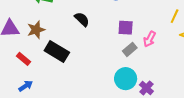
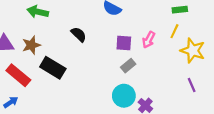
pink arrow: (150, 39) -> (149, 40), moved
red rectangle: (24, 59) -> (18, 75), size x1.6
blue arrow: (26, 86) -> (11, 102), moved

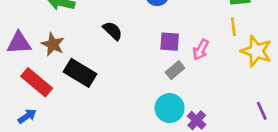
yellow line: (174, 31) -> (233, 27), turned -32
pink arrow: (149, 40) -> (201, 50), moved
brown star: (31, 45) -> (53, 44), turned -30
purple line: (192, 85) -> (262, 111), moved

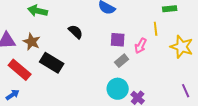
yellow line: (233, 27) -> (156, 29), moved

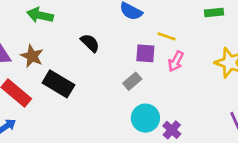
yellow line: (156, 29) -> (167, 36), moved, turned -64
gray rectangle: (122, 61) -> (132, 81), moved

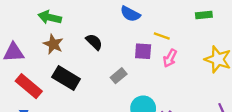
brown star: (32, 56) -> (53, 44), moved
gray rectangle: (132, 81) -> (119, 76), moved

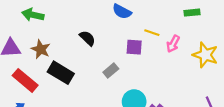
green arrow: (50, 17) -> (33, 15), moved
brown star: (53, 44) -> (41, 49), moved
pink arrow: (170, 58) -> (173, 44), moved

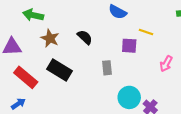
pink arrow: (173, 44) -> (166, 64), moved
brown star: (41, 49) -> (50, 38), moved
gray rectangle: (111, 70) -> (107, 68), turned -56

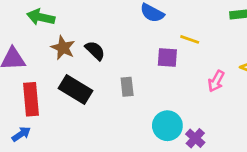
black semicircle: (85, 37) -> (95, 51), moved
gray rectangle: (107, 68) -> (127, 87), moved
red rectangle: (26, 77) -> (31, 99), turned 45

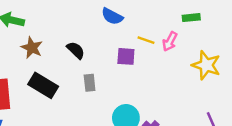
black semicircle: (95, 51) -> (76, 50), moved
pink arrow: (216, 81) -> (170, 41), moved

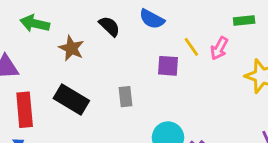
yellow line: (146, 40) -> (191, 47), turned 36
brown star: (32, 48) -> (71, 48), moved
black semicircle: (76, 50) -> (109, 26), moved

